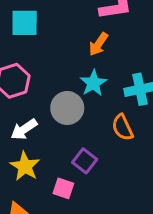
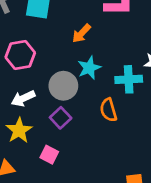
orange arrow: (98, 44) -> (81, 33), moved
purple square: (85, 161) -> (61, 118), moved

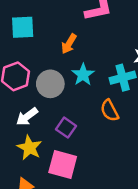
gray circle: (63, 86) -> (50, 84), moved
pink square: (49, 155) -> (63, 164), size x1.6

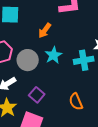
orange semicircle: (110, 111) -> (76, 102), moved

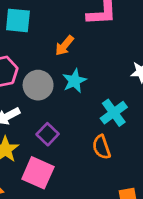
cyan cross: (84, 60) -> (114, 113), moved, turned -30

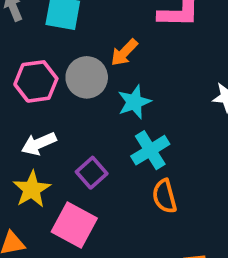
gray circle: (38, 85) -> (87, 77), moved
cyan cross: (114, 113) -> (150, 150), moved

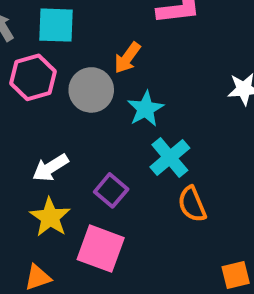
pink hexagon: (36, 81) -> (33, 77), moved

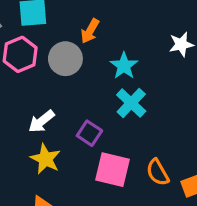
cyan star: (146, 109) -> (124, 66), moved
orange semicircle: (192, 204) -> (158, 172), moved
pink square: (101, 249) -> (113, 170), moved

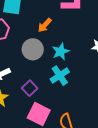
gray circle: (65, 59) -> (33, 49), moved

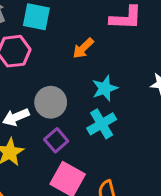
gray circle: (33, 49) -> (51, 102), moved

